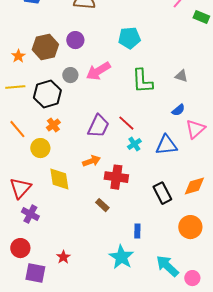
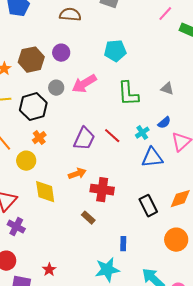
cyan cross: (134, 144) -> (142, 133), moved
cyan star: (121, 257) -> (107, 270), turned 30

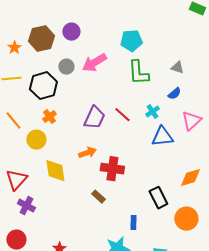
cyan pentagon: (115, 51) -> (131, 41), moved
blue semicircle: (164, 123) -> (174, 94), moved
black rectangle: (148, 206) -> (158, 198), moved

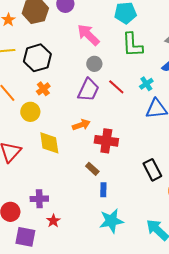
pink arrow: (94, 63) -> (88, 35), turned 75
gray circle: (66, 67) -> (94, 64), moved
purple cross: (26, 206) -> (39, 199), moved, turned -30
blue rectangle: (133, 223) -> (103, 190), moved

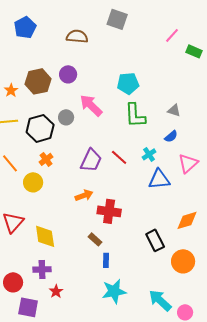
gray circle: (94, 64) -> (66, 117), moved
yellow diamond: (49, 143) -> (45, 236), moved

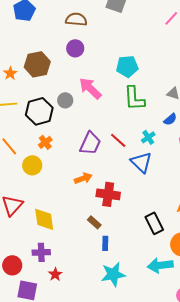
purple circle: (68, 74) -> (75, 48), moved
blue triangle: (159, 179) -> (141, 162), moved, turned 50
cyan arrow: (160, 300) -> (160, 265), moved, turned -50

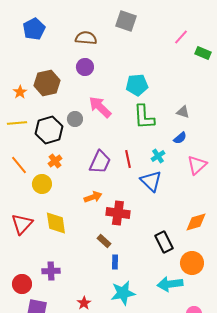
red line: (118, 140) -> (128, 159), turned 36
yellow diamond: (44, 219) -> (56, 223), moved
red star: (55, 274) -> (84, 303), moved

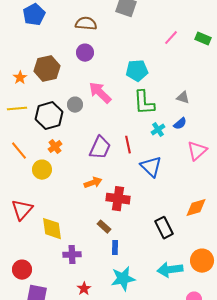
pink line: (181, 37) -> (171, 38), moved
cyan cross: (158, 156) -> (158, 130), moved
yellow diamond: (56, 223) -> (52, 229), moved
orange circle: (192, 263) -> (202, 261), moved
purple cross: (51, 271) -> (72, 255), moved

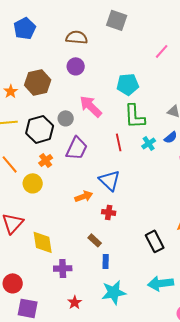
red line: (128, 145) -> (119, 142), moved
purple trapezoid: (100, 148) -> (77, 148), moved
blue triangle: (151, 167) -> (110, 180), moved
red cross: (118, 199) -> (109, 212), size x0.6

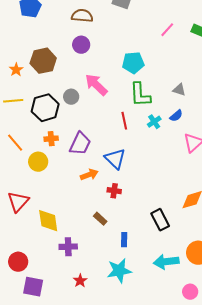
purple trapezoid: (77, 148) -> (80, 144), moved
orange cross: (46, 160) -> (51, 139), turned 32
blue rectangle: (106, 261) -> (124, 240), moved

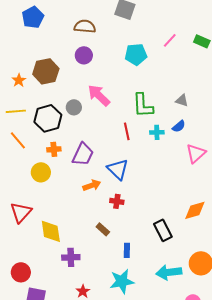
cyan pentagon: (133, 63) -> (136, 54), moved
cyan cross: (154, 122) -> (157, 132), turned 32
orange line: (15, 143) -> (18, 140), moved

